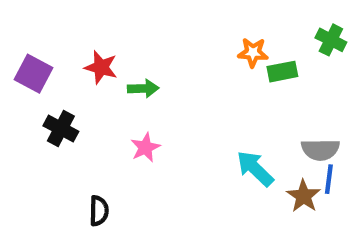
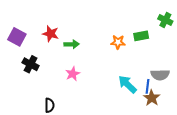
orange star: (253, 53) -> (118, 42), moved
blue line: (329, 179) -> (147, 86), moved

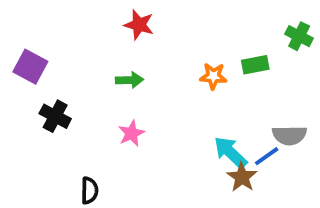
red star: (51, 34) -> (139, 25), moved
blue line: (147, 86) -> (267, 156), turned 48
brown star: (152, 98) -> (242, 177), moved

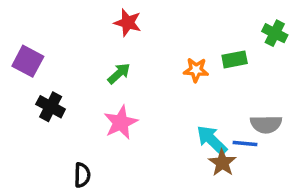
green arrow: (129, 80) -> (119, 73), turned -40
pink star: (131, 133) -> (121, 122), size x1.4
blue line: (267, 156) -> (245, 143), turned 40

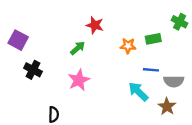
red star: (128, 23) -> (95, 25), moved
blue line: (245, 143) -> (151, 70), moved
brown star: (222, 163) -> (167, 106), moved

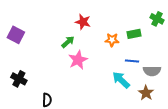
black cross: (33, 70) -> (19, 79), moved
pink star: (79, 80) -> (78, 60), moved

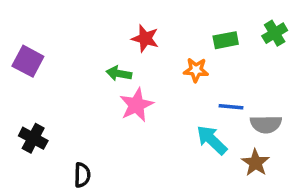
green cross: (157, 19) -> (275, 33), turned 32
green rectangle: (134, 34) -> (226, 40), moved
green arrow: (68, 42) -> (119, 73), turned -128

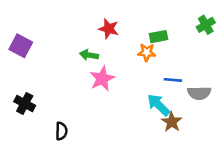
green rectangle: (226, 40) -> (159, 37), moved
brown star: (255, 163) -> (172, 122), moved

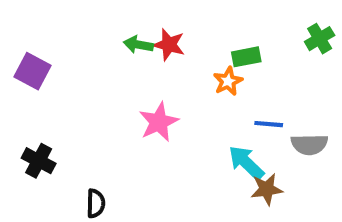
orange star: (147, 52) -> (228, 81), turned -30
green arrow: (89, 55) -> (138, 45), moved
brown star: (172, 122) -> (267, 189), turned 30

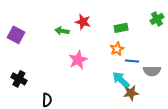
green arrow: (138, 45) -> (62, 31), moved
orange star: (228, 81) -> (117, 49), moved

